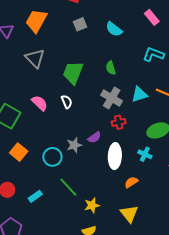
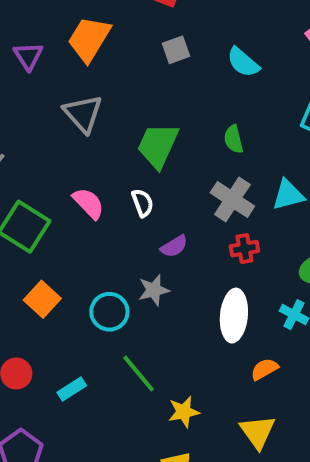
purple semicircle: (94, 137) -> (174, 246), moved

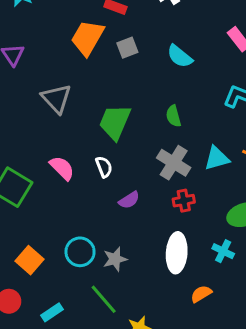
orange trapezoid: (89, 39) -> (87, 38), moved
gray star: (154, 290) -> (115, 259), moved
orange square: (42, 299) -> (29, 260), moved

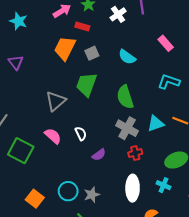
gray triangle: (56, 99) -> (56, 101), moved, turned 35
green semicircle: (173, 116) -> (125, 97), size x1.6
green trapezoid: (115, 122) -> (86, 84), moved

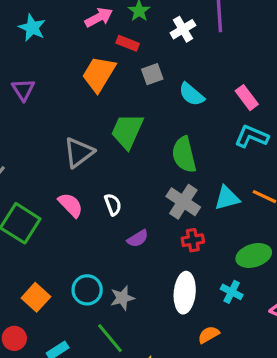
pink rectangle: (166, 43) -> (247, 98), moved
gray square: (92, 53) -> (152, 74), moved

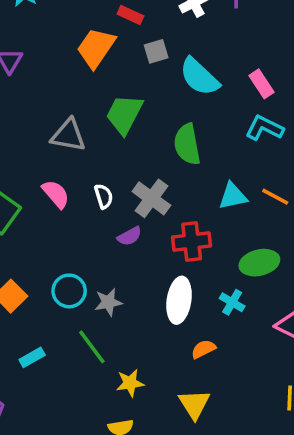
cyan semicircle: (192, 94) -> (199, 77), size x1.4
gray triangle: (79, 152) -> (68, 135), turned 44
gray cross: (183, 202) -> (151, 198), moved
red cross: (193, 240) -> (192, 242), size x1.5

